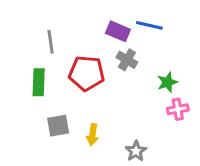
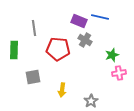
green rectangle: (39, 82) -> (14, 50), moved
gray square: (58, 126) -> (33, 77), moved

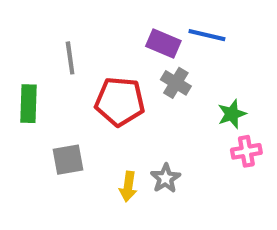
gray star: (91, 101) -> (165, 178), moved

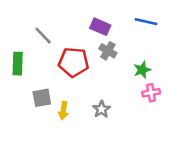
blue line: (207, 35) -> (146, 22), moved
gray line: (70, 58) -> (43, 36), turned -36
yellow arrow: (128, 187) -> (63, 111), moved

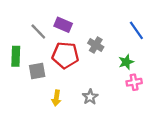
blue line: (146, 22) -> (136, 30), moved, turned 42
purple rectangle: (100, 27) -> (63, 25), moved
gray square: (42, 98) -> (37, 71), moved

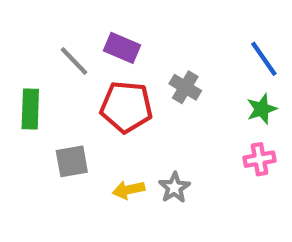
green star: (126, 62) -> (262, 109), moved
gray square: (37, 71) -> (72, 161), moved
yellow arrow: (56, 98) -> (129, 190), moved, turned 70

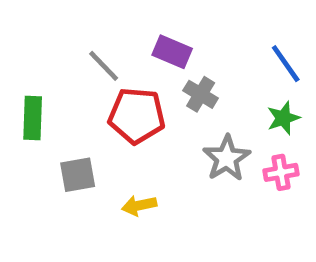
purple rectangle: (122, 48) -> (172, 52), moved
gray line: (74, 61) -> (104, 66), moved
gray star: (174, 188) -> (227, 158), moved, size x1.4

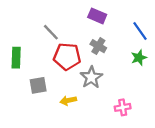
purple rectangle: (172, 52) -> (97, 16), moved
gray star: (227, 158) -> (91, 77), moved
pink cross: (281, 172) -> (123, 107), moved

